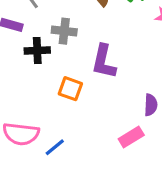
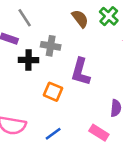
pink rectangle: (131, 137) -> (99, 133), turned 60
blue line: (55, 147) -> (53, 134), moved

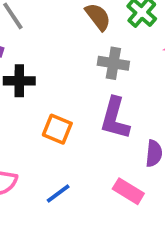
gray cross: (51, 46) -> (113, 63), moved
purple L-shape: (81, 72) -> (115, 118), moved

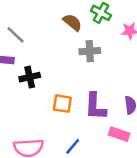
purple L-shape: (115, 118) -> (95, 106), moved

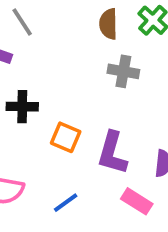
brown semicircle: (72, 22) -> (108, 24), turned -144
black cross: (30, 77) -> (22, 107), moved

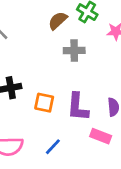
brown semicircle: (108, 24) -> (58, 21), turned 60

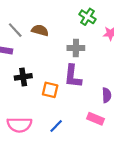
brown semicircle: (58, 21) -> (40, 30), moved, turned 56
purple L-shape: (78, 107) -> (73, 76), moved

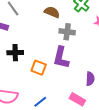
brown semicircle: (40, 30) -> (52, 12), moved

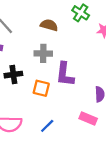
gray cross: (67, 32) -> (43, 53), moved

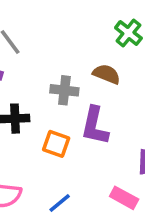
brown semicircle: (49, 25) -> (106, 74), moved

